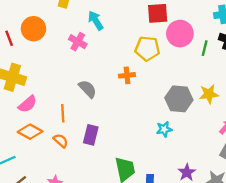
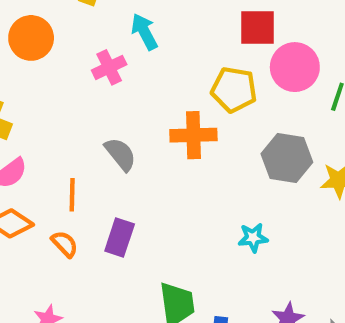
pink cross: (78, 42) -> (109, 67), turned 30
orange cross: (127, 75) -> (193, 135), size x1.5
gray hexagon: (179, 99) -> (287, 158), moved

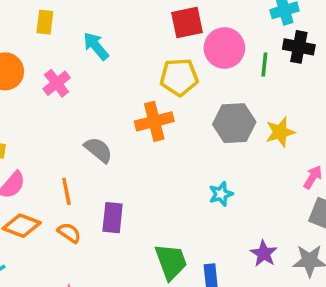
pink cross: (109, 67) -> (57, 83), moved

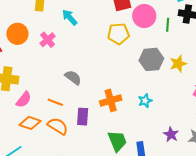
orange cross: (154, 121) -> (111, 100), moved
orange line: (66, 191) -> (55, 102), turned -56
orange semicircle: (69, 233) -> (58, 126), size x1.5

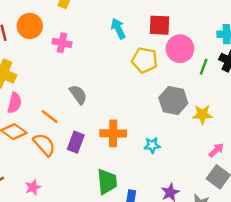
cyan arrow: (70, 17) -> (118, 29), moved
pink cross: (48, 40) -> (62, 43), turned 35
pink semicircle: (24, 100) -> (15, 103), turned -42

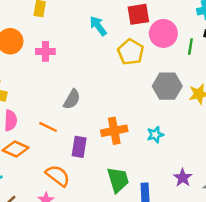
yellow pentagon: (145, 60) -> (131, 52), turned 30
gray semicircle: (78, 95) -> (72, 99), turned 78
orange semicircle: (44, 145) -> (58, 176), moved

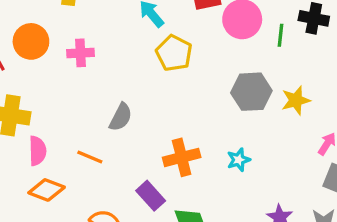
yellow pentagon: (131, 52) -> (174, 53), moved
purple rectangle: (79, 147) -> (151, 196), moved, turned -48

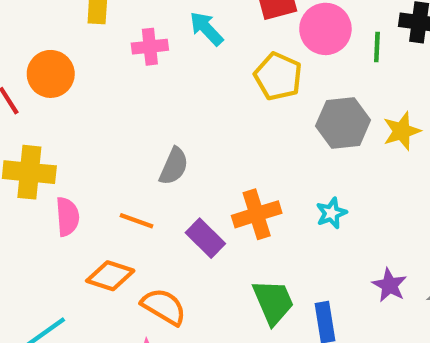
pink cross: (81, 53) -> (150, 47), moved
yellow pentagon: (174, 53) -> (278, 76), moved
orange diamond: (47, 190) -> (110, 276), moved
purple rectangle: (151, 196) -> (205, 238), moved

